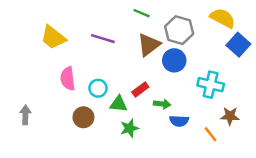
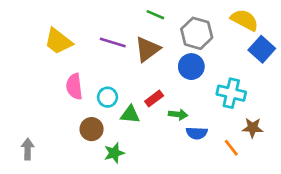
brown triangle: (149, 45) -> (147, 49), moved
gray arrow: (25, 115) -> (28, 149), moved
green star: (129, 128) -> (114, 153), moved

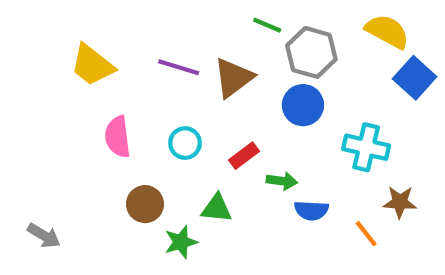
green line: (155, 15) -> (267, 25), moved
cyan circle: (107, 97) -> (185, 143), moved
green triangle: (130, 114) -> (217, 208), moved
gray arrow: (28, 149) -> (44, 236), turned 120

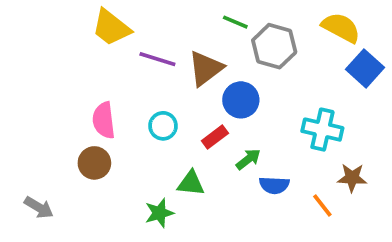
yellow trapezoid: (92, 65) -> (111, 28), moved
blue circle: (303, 105) -> (241, 100), moved
green arrow: (282, 181) -> (248, 159), turned -45
brown circle: (145, 204) -> (94, 163), moved

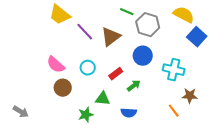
purple line: (157, 59) -> (85, 32), turned 30
blue circle: (241, 100) -> (143, 56), moved
pink semicircle: (104, 120) -> (56, 65), turned -42
brown circle: (94, 163) -> (63, 88), moved
blue semicircle: (274, 185) -> (129, 113), moved

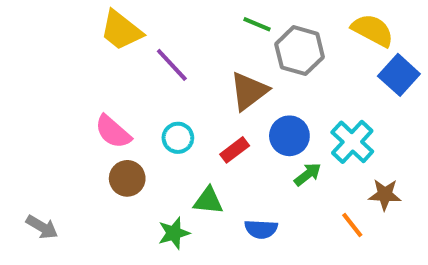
brown triangle: (111, 37) -> (249, 91), moved
blue circle: (143, 56) -> (289, 136), moved
cyan cross: (174, 70) -> (352, 142), turned 30
green arrow: (134, 86) -> (308, 174), moved

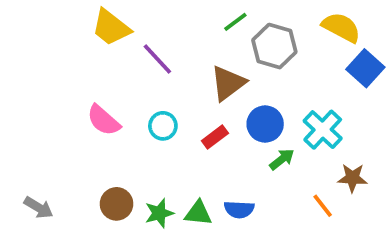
green line: (257, 24) -> (235, 22), turned -60
brown circle: (127, 178) -> (117, 204), moved
green triangle: (208, 201) -> (198, 213), moved

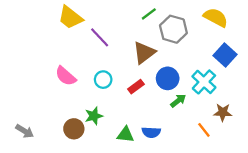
blue square: (365, 68) -> (225, 55), moved
green star: (159, 213) -> (94, 116), moved

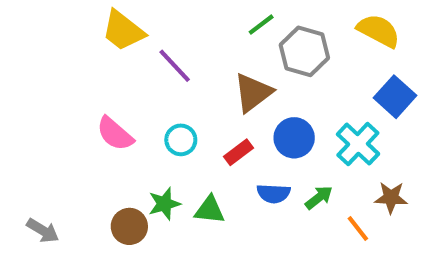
green arrow: (178, 101) -> (319, 198), moved
blue semicircle: (151, 132) -> (274, 193), moved
green triangle: (125, 135) -> (210, 210), moved

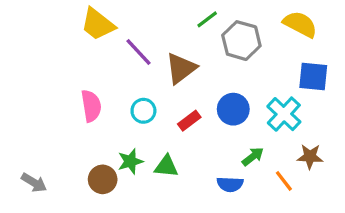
brown triangle: (253, 93) -> (181, 68), moved
blue square: (395, 97) -> (313, 76), turned -36
pink semicircle: (115, 134) -> (91, 106), turned -140
blue semicircle: (274, 193) -> (230, 184), moved

